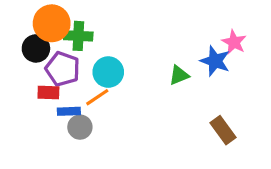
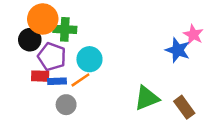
green triangle: (179, 75) -> (147, 98), moved, size x1.5
blue rectangle: (69, 111) -> (57, 81), moved

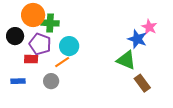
black circle: (30, 40) -> (15, 36), moved
blue rectangle: (57, 81) -> (18, 81), moved
green triangle: (147, 98) -> (126, 60), moved, turned 45

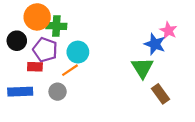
green triangle: (126, 60) -> (142, 68), turned 35
blue rectangle: (18, 81) -> (20, 92), size x1.5

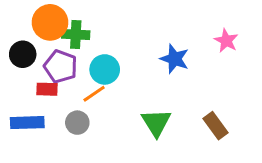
blue star: (155, 44) -> (174, 59), moved
green triangle: (142, 68) -> (156, 123), moved

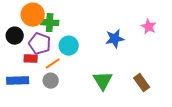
blue star: (174, 59) -> (115, 39), turned -30
orange line: (94, 94) -> (53, 64), moved

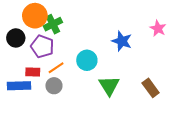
green cross: (50, 23) -> (53, 24), turned -30
blue star: (115, 39) -> (122, 41), turned 30
cyan circle: (69, 46) -> (87, 60), moved
red rectangle: (31, 59) -> (33, 72), moved

